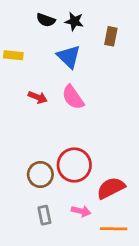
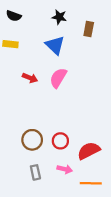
black semicircle: (46, 20) -> (14, 16), moved
pink semicircle: (73, 97) -> (58, 78), turned 66
red circle: (74, 165) -> (60, 141), moved, size x0.6

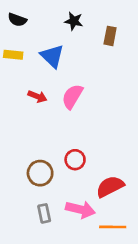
blue triangle: (55, 45) -> (52, 56), moved
red circle: (60, 141) -> (75, 160), moved
pink arrow: (65, 169) -> (80, 209), size x1.5

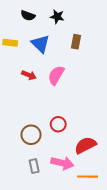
black semicircle: (17, 20) -> (28, 16), moved
brown rectangle: (110, 36) -> (76, 42), moved

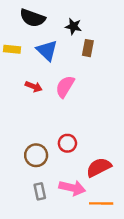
black semicircle: (28, 16) -> (32, 18), size x1.5
black star: (57, 17) -> (73, 26), moved

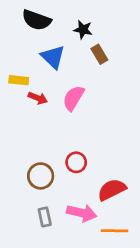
brown rectangle: (88, 48) -> (99, 54), turned -42
yellow rectangle: (12, 49) -> (19, 80), moved

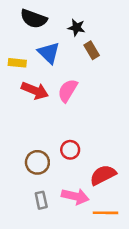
yellow rectangle: (19, 80) -> (17, 63), moved
red arrow: (38, 98) -> (35, 91), size x1.5

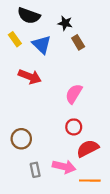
yellow rectangle: (17, 63) -> (15, 39), moved, turned 48
pink semicircle: (68, 91) -> (74, 94), moved
red circle: (70, 150) -> (74, 127), moved
brown circle: (37, 162) -> (21, 139), moved

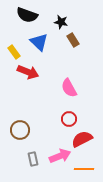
yellow rectangle: (15, 39) -> (14, 52), moved
pink semicircle: (74, 94) -> (69, 88), turned -60
pink arrow: (64, 167) -> (60, 156), turned -35

